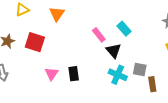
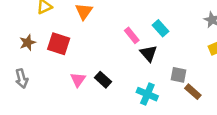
black rectangle: (74, 74) -> (103, 80), turned -40
cyan cross: (118, 75) -> (147, 94), moved
brown rectangle: (152, 84) -> (193, 92), turned -40

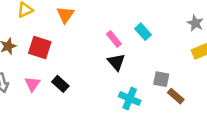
black triangle: (149, 53) -> (116, 62), moved
pink triangle: (78, 80) -> (32, 84), moved
black rectangle: (103, 80) -> (60, 84), moved

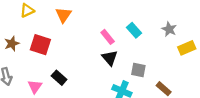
gray star: (195, 23) -> (169, 29), moved
gray square: (161, 79) -> (138, 70), moved
pink triangle: (32, 84) -> (35, 86), moved

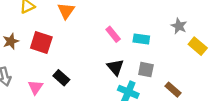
cyan rectangle: (134, 30) -> (141, 39), moved, turned -40
yellow rectangle: (187, 48) -> (198, 46), turned 63
black triangle: (110, 58) -> (115, 67), moved

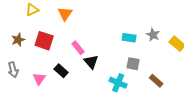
gray star: (179, 26) -> (153, 35), moved
pink rectangle: (113, 34) -> (78, 48), moved
black triangle: (115, 67) -> (91, 62), moved

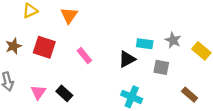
black triangle: (91, 62) -> (127, 59), moved, turned 42
gray square: (133, 64) -> (161, 67), moved
black rectangle: (61, 71) -> (64, 93), moved
brown rectangle: (156, 81) -> (190, 95), moved

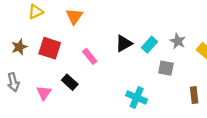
cyan rectangle: (145, 44) -> (150, 45), turned -56
black triangle: (127, 59) -> (124, 43), moved
black rectangle: (64, 93) -> (70, 82), moved
brown rectangle: (190, 95) -> (194, 95), turned 42

